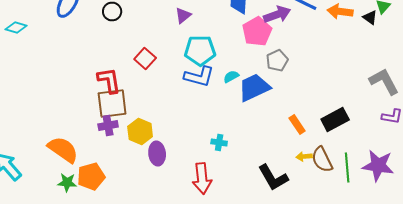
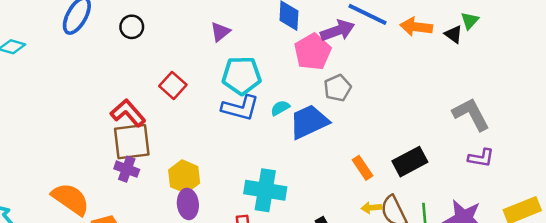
red L-shape: (109, 80) -> (128, 113), turned -32
purple cross: (108, 126) -> (127, 169), turned 30
yellow hexagon: (140, 132) -> (184, 177), moved
cyan cross: (219, 142) -> (265, 190), size x2.0

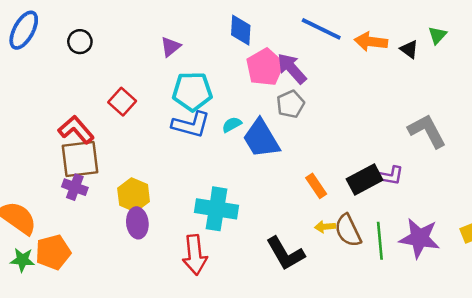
green triangle: (470, 21) -> (437, 35), moved
purple arrow: (338, 31) -> (292, 68), moved, turned -112
blue trapezoid: (309, 122) -> (261, 139), turned -96
purple L-shape: (481, 158) -> (390, 176), moved

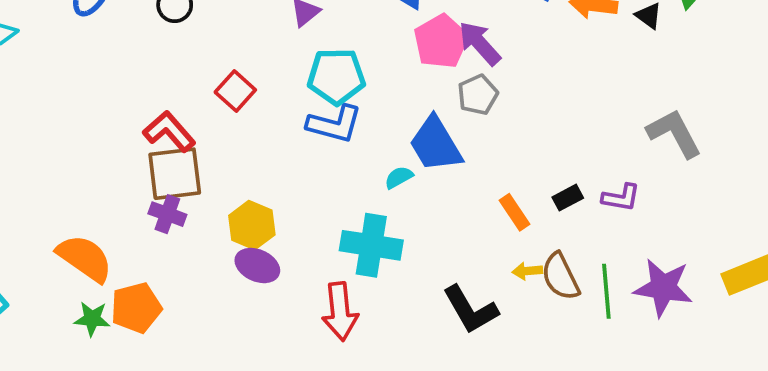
cyan semicircle: (232, 125) -> (399, 177), moved
black rectangle: (365, 179) -> (568, 198), moved, size x0.6
purple ellipse: (137, 223) -> (257, 266), turned -60

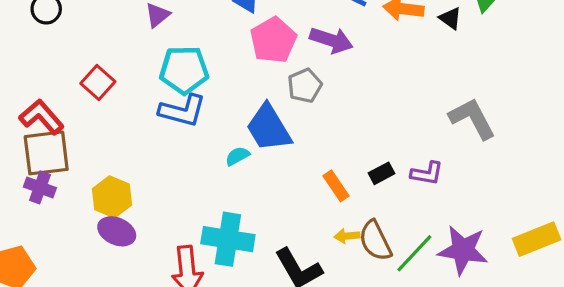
purple arrow: (480, 43) -> (331, 40), moved, turned 150
cyan cross: (371, 245) -> (228, 239), moved
green line: (606, 291) -> (414, 253), turned 48

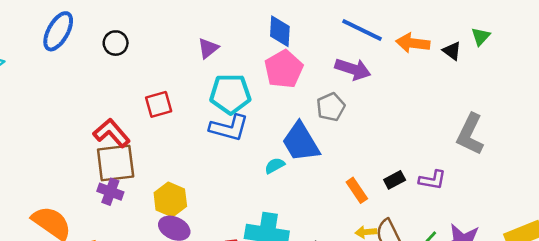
pink pentagon: (273, 40) -> (284, 69), moved
red square: (98, 82) -> (159, 104), turned 32
gray L-shape: (472, 119) -> (470, 134), turned -126

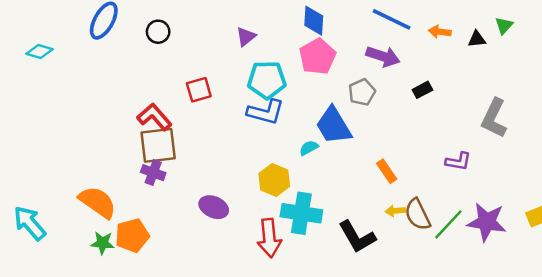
orange arrow: (413, 43) -> (440, 32), size x0.7
black triangle: (452, 51) -> (477, 39), turned -42
black rectangle: (395, 180) -> (422, 90), moved
yellow hexagon: (170, 199) -> (274, 180), moved

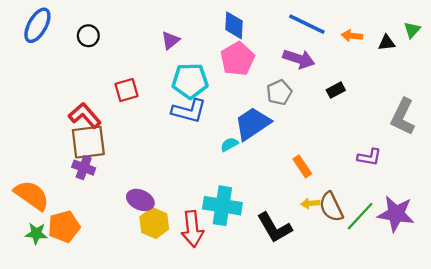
blue trapezoid: (334, 126) -> (253, 124), turned 87
yellow hexagon: (274, 180) -> (154, 223), moved

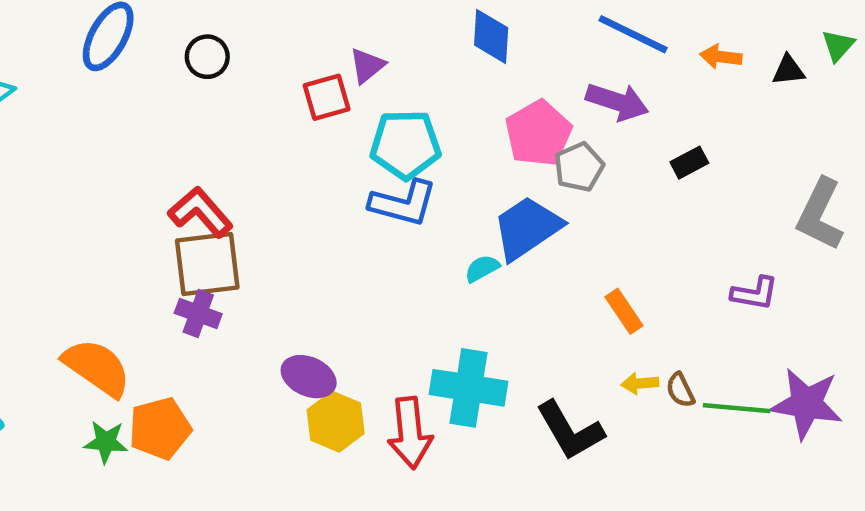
pink pentagon: (237, 59) -> (538, 133), moved
red square: (126, 90) -> (327, 97), moved
brown semicircle: (331, 207) -> (680, 390), size x0.6
green line: (360, 216) -> (737, 408), turned 52

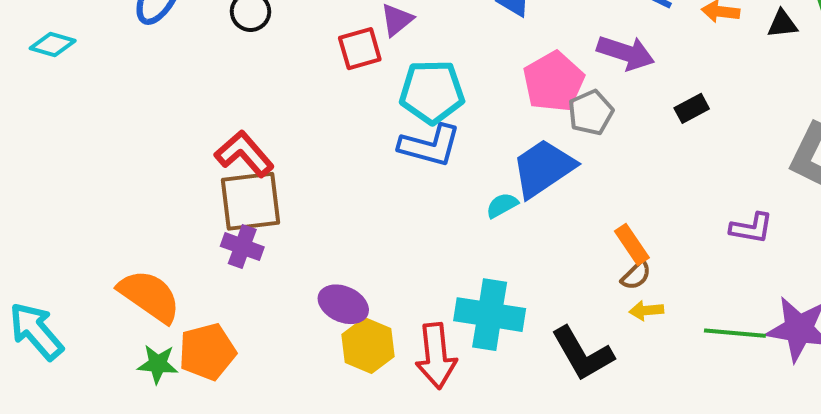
brown semicircle: (680, 390) -> (636, 275), moved, turned -108

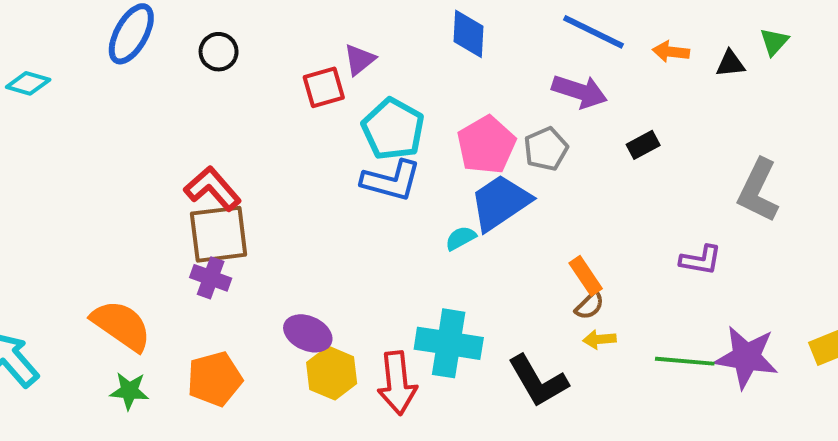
pink pentagon: (554, 82) -> (486, 145), moved
cyan pentagon: (432, 92) -> (393, 129), turned 30
orange pentagon: (207, 352) -> (215, 379), moved

